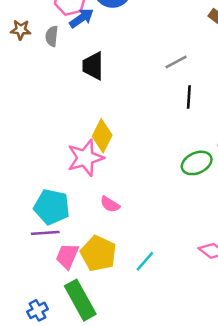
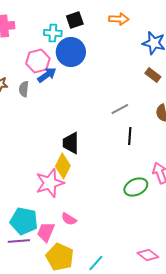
black trapezoid: (93, 66) -> (71, 143), moved
pink trapezoid: (67, 256) -> (46, 232), moved

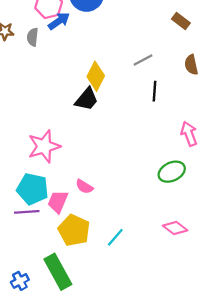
black trapezoid: (71, 143) -> (87, 99), turned -140
yellow diamond: (63, 166) -> (96, 76), moved
pink star: (50, 183) -> (44, 146), moved
green ellipse: (136, 187) -> (172, 172), moved

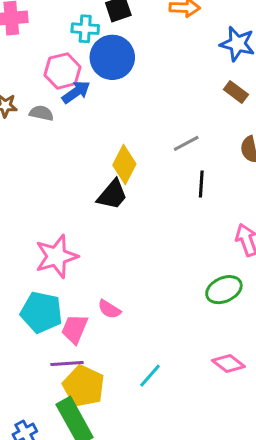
gray semicircle: (33, 37) -> (41, 113), turned 96
purple line: (27, 212) -> (67, 364), moved
yellow pentagon: (74, 230) -> (84, 386), moved

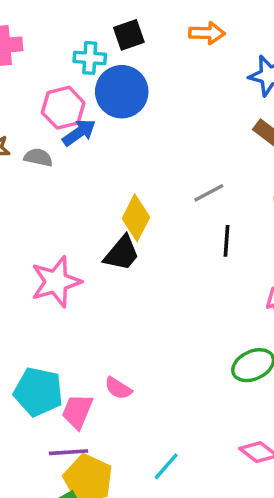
pink star: (56, 256) -> (56, 282), moved

